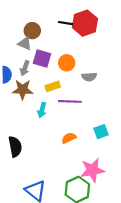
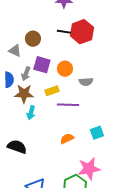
gray triangle: (25, 43) -> (15, 51), moved
cyan arrow: (42, 110) -> (31, 113), moved
black semicircle: (15, 147) -> (17, 147), turned -60

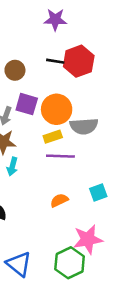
orange circle: (65, 69) -> (57, 109), size x1.5
gray semicircle: (86, 82) -> (84, 126), size x1.5
yellow rectangle: (52, 91) -> (53, 137), moved

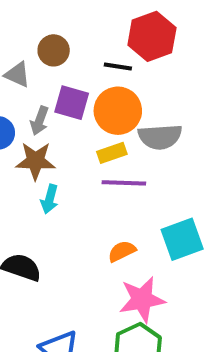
black line: (55, 61) -> (118, 66), moved
cyan square: (98, 193) -> (182, 239), size x1.5
pink star: (88, 239) -> (142, 299), moved

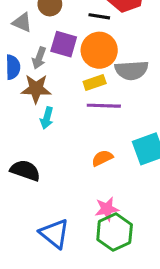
pink star: (142, 299) -> (107, 209), moved, size x0.7

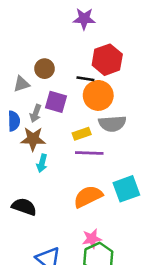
gray triangle: (22, 22) -> (21, 84), turned -42
orange circle: (99, 50) -> (98, 95), moved
orange semicircle: (102, 158) -> (88, 196), size x1.6

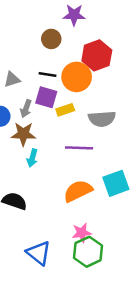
brown circle: (45, 69) -> (51, 39), moved
black line: (85, 79) -> (47, 74), moved
orange circle: (98, 95) -> (77, 77), moved
yellow rectangle: (82, 134) -> (65, 110), moved

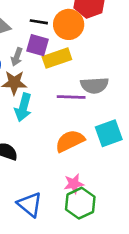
yellow rectangle: (65, 110) -> (57, 58), size x1.5
gray semicircle: (102, 119) -> (94, 85), moved
cyan arrow: (32, 158) -> (23, 107), size x1.5

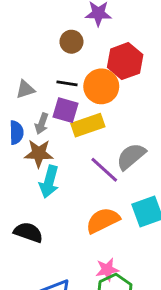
gray semicircle: (94, 85) -> (131, 156), turned 144
purple line: (71, 97) -> (104, 170), turned 40

